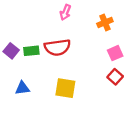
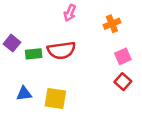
purple square: (11, 51) -> (12, 43), moved
yellow square: (65, 88) -> (55, 98), moved

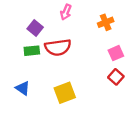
purple square: (12, 43) -> (35, 28), moved
blue triangle: (24, 94) -> (23, 88), turned 42
yellow square: (55, 98) -> (65, 93), moved, turned -30

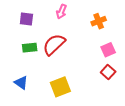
purple square: (35, 28) -> (26, 19), moved, turned -32
red semicircle: (58, 47) -> (54, 44), turned 145

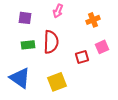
red semicircle: (54, 44) -> (51, 42), turned 135
red square: (108, 72) -> (82, 57), moved, turned 32
blue triangle: (21, 83) -> (20, 78), size x1.6

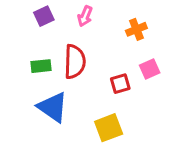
purple square: (25, 18) -> (44, 16), moved, turned -32
blue triangle: (20, 78) -> (53, 107), moved
yellow square: (57, 82) -> (109, 128), moved

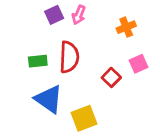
purple square: (44, 16) -> (54, 15), moved
red square: (120, 84) -> (111, 77), turned -30
yellow square: (109, 128) -> (84, 118), moved

